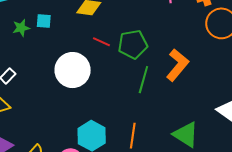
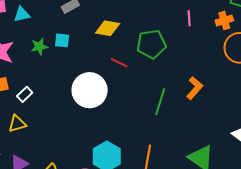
green pentagon: (133, 44) -> (151, 44), moved
orange L-shape: (177, 65) -> (195, 88), size x0.7

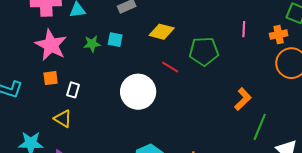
white rectangle: (25, 94) -> (73, 90), turned -35
green line: (160, 102) -> (260, 127), moved
yellow triangle: (17, 124) -> (63, 119), turned 42

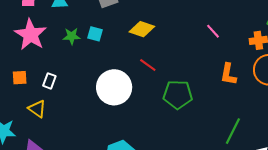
pink line: (244, 29) -> (213, 31), moved, turned -49
green pentagon: (204, 51) -> (178, 95), moved
orange square: (51, 78) -> (20, 78), moved
orange L-shape: (243, 99) -> (228, 74), moved, turned 140

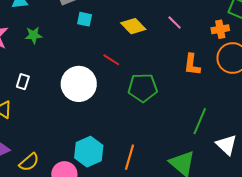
yellow diamond: (142, 29) -> (133, 26), moved, turned 30
cyan square: (95, 34) -> (85, 19), moved
white rectangle: (49, 81) -> (23, 82), moved

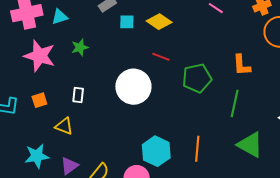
yellow diamond: (133, 26) -> (159, 22), moved
orange L-shape: (192, 65) -> (242, 65), moved
green line: (200, 121) -> (235, 103), moved

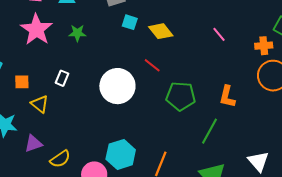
orange square: (39, 100) -> (22, 82), moved

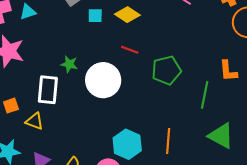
green star: (77, 33) -> (69, 64), moved, turned 30
white rectangle: (62, 78) -> (48, 90), size x1.8
orange L-shape: (227, 97) -> (228, 71), moved

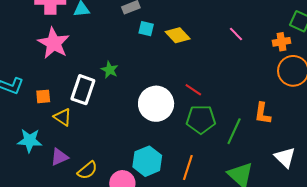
red line: (130, 50) -> (193, 90), moved
green pentagon: (166, 70) -> (201, 119), moved
white circle: (103, 80) -> (156, 104), moved

